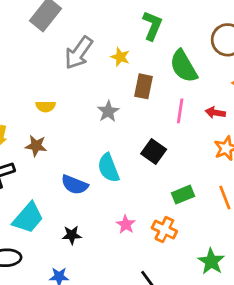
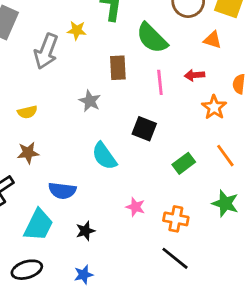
yellow star: (120, 57) -> (77, 30), moved
blue semicircle: (75, 185) -> (62, 191), moved
orange cross: (164, 230) -> (176, 219), moved
green star: (211, 261) -> (225, 203), moved

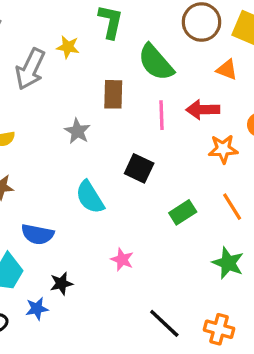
red arrow: (194, 75) -> (203, 110), size x1.4
orange star: (214, 107) -> (223, 149), turned 30
orange cross: (176, 219) -> (219, 329), moved
blue star: (84, 275) -> (37, 309), moved

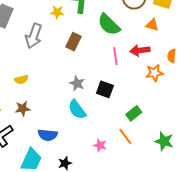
yellow star: (68, 47) -> (57, 12), moved
brown rectangle: (113, 94) -> (74, 42), moved, turned 30
gray star: (77, 131) -> (77, 83), moved
orange line: (232, 207) -> (125, 136), moved

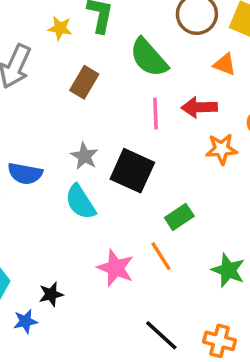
black square: (105, 89) -> (132, 171), size x1.4
blue semicircle: (48, 135) -> (25, 173), moved
pink star: (100, 145) -> (116, 268), size x1.5

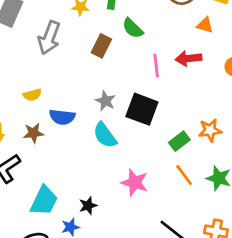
green semicircle: (149, 58) -> (133, 28), moved, size x0.7
orange star: (222, 149) -> (210, 130), moved
orange line: (161, 256) -> (184, 175), moved

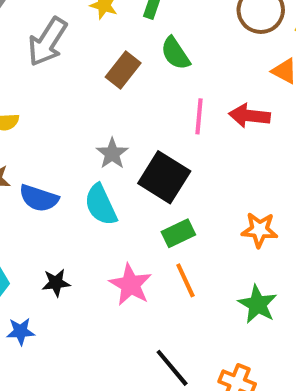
blue semicircle: (62, 117) -> (39, 198), moved
green rectangle: (179, 141) -> (178, 233), moved
orange line: (184, 175) -> (185, 280), moved
black star: (88, 206) -> (56, 283), moved

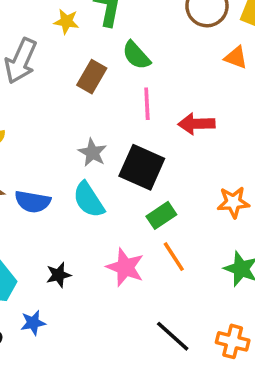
pink line: (199, 116) -> (147, 104), moved
red arrow: (249, 116) -> (196, 124), moved

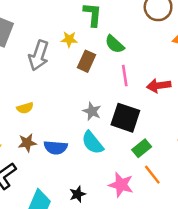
yellow star: (66, 21) -> (69, 39), moved

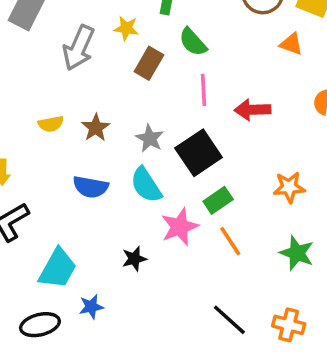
black square: (125, 118) -> (199, 153), turned 32
brown star: (27, 143) -> (96, 128), moved, turned -30
pink star: (121, 185) -> (180, 227), moved, turned 30
black star: (78, 194) -> (134, 259), moved

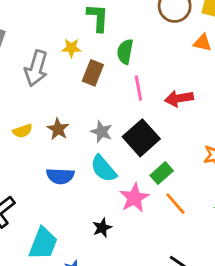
green semicircle: (193, 42) -> (125, 52), turned 60

